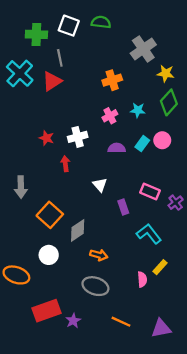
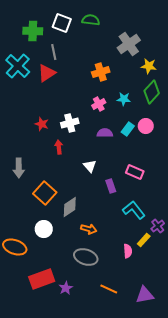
purple cross: (176, 203) -> (158, 226), moved

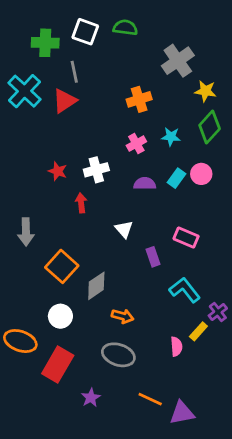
red rectangle: (42, 279) -> (58, 364), moved, turned -40
purple triangle: (145, 295) -> (182, 413), moved

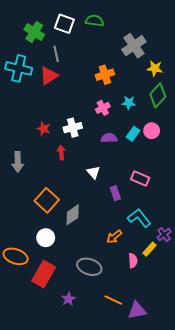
green cross: (45, 43) -> (34, 32), turned 30
cyan cross: (25, 91) -> (19, 68), turned -30
gray arrow: (26, 232) -> (18, 162), moved
orange arrow: (123, 316) -> (114, 237), moved, turned 126

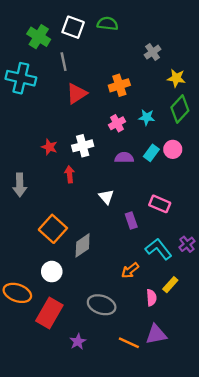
gray cross: (134, 46) -> (153, 52), size x0.6
red triangle: (49, 76) -> (77, 94), moved
purple cross: (164, 235) -> (187, 244), moved
purple triangle: (137, 310) -> (156, 334), moved

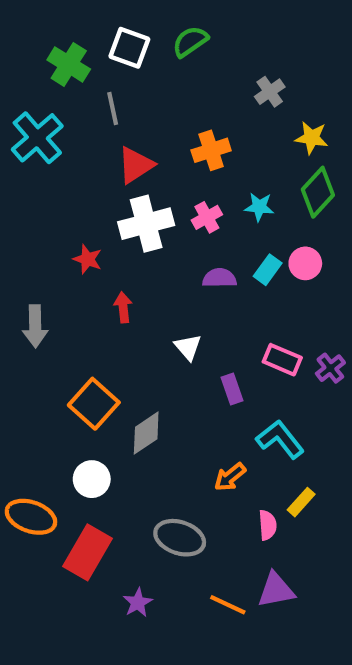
green semicircle: (107, 24) -> (190, 41), turned -42
cyan cross: (21, 78) -> (37, 138), turned 36
white cross: (83, 146) -> (146, 224), moved, size x1.4
purple cross: (187, 244) -> (330, 368), moved

